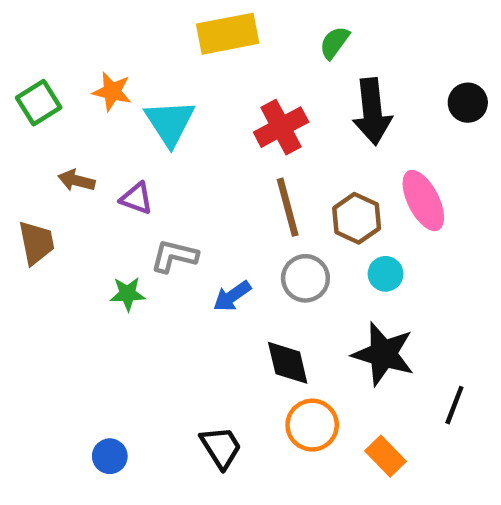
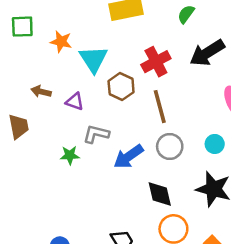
green square: (39, 103) -> (22, 27), moved, turned 30
black arrow: (372, 112) -> (207, 53), turned 64
brown hexagon: (357, 218) -> (121, 87), moved
blue arrow: (232, 296) -> (129, 156), size x1.4

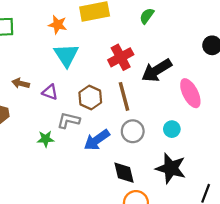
orange star: (61, 42) -> (58, 25), moved
black arrow: (207, 53) -> (157, 70), moved
brown hexagon: (121, 87) -> (90, 98), moved

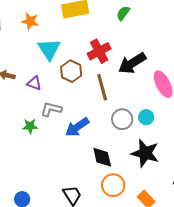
orange star: (58, 25) -> (30, 21), moved
brown hexagon: (90, 98) -> (71, 71), moved
gray circle: (133, 131) -> (122, 119), moved

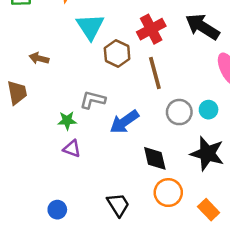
black arrow: (132, 63) -> (202, 27), moved, turned 64
purple triangle: (34, 83) -> (72, 149), moved

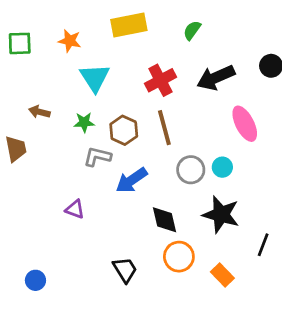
black arrow: (202, 27) -> (216, 78), turned -56
brown hexagon: (117, 54) -> (124, 130), moved
green star: (67, 121) -> (84, 122), moved
blue circle: (57, 210) -> (35, 280), moved

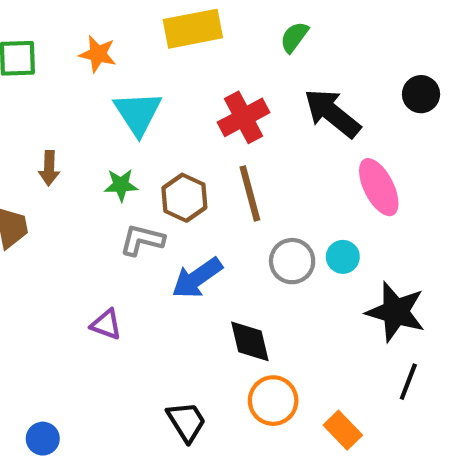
black arrow: (216, 78) -> (332, 113), turned 63
brown arrow: (39, 112) -> (49, 168), turned -102
black star: (221, 214) -> (396, 312), moved

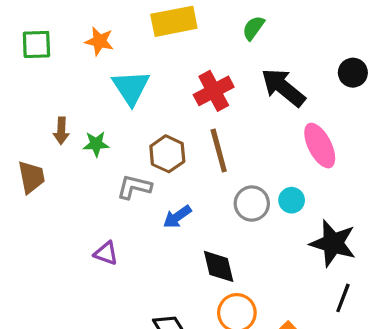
green star: (121, 185) -> (96, 144), moved
blue arrow: (197, 278) -> (177, 217), size x0.7

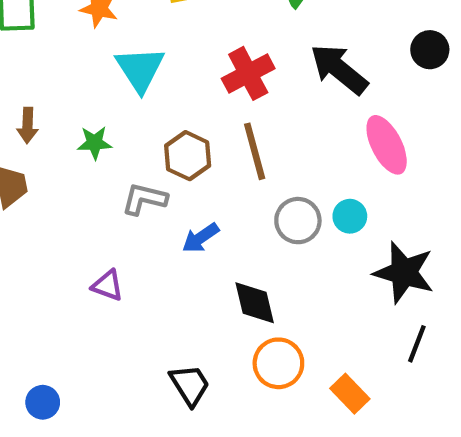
brown arrow: (61, 131) -> (28, 125), moved

